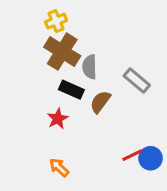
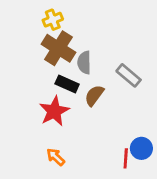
red star: (58, 119) -> (54, 111), size x1.5
red line: (132, 155) -> (126, 158), moved, turned -60

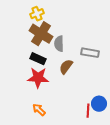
gray rectangle: (129, 75) -> (90, 53), turned -30
black rectangle: (67, 84) -> (38, 59), moved
red star: (54, 111) -> (38, 78), turned 30

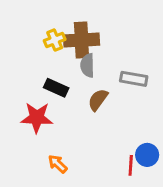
yellow cross: (37, 14) -> (55, 40), moved
brown cross: (41, 34) -> (82, 40), moved, turned -35
red star: (38, 78) -> (37, 118), moved

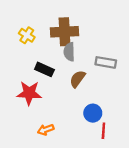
yellow cross: (55, 40) -> (27, 35), moved, turned -35
blue circle: (147, 155) -> (93, 113), moved
orange arrow: (58, 164) -> (46, 130), turned -63

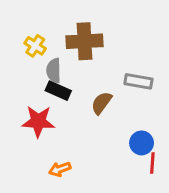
gray semicircle: (69, 52) -> (54, 71), moved
blue circle: (93, 113) -> (142, 143), moved
red line: (103, 131) -> (152, 163), moved

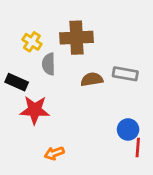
black rectangle: (58, 91) -> (17, 82), moved
brown semicircle: (101, 103) -> (92, 79), moved, turned 45

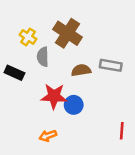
brown cross: (76, 38) -> (68, 33), turned 36
red star: (35, 110) -> (54, 96), moved
blue circle: (128, 129) -> (74, 105), moved

